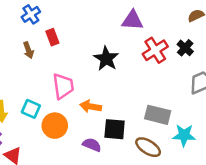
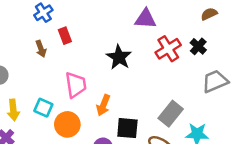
orange arrow: (91, 106) -> (103, 105), turned -78
gray rectangle: (158, 115) -> (171, 114), turned -65

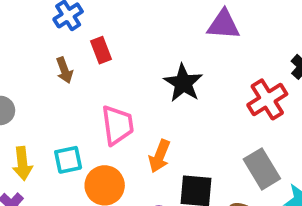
red cross: (168, 49) -> (267, 99), moved
cyan square: (43, 108) -> (68, 160), turned -36
gray rectangle: (171, 114) -> (262, 169), turned -70

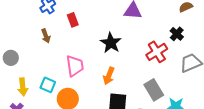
red rectangle: (101, 50) -> (73, 20), moved
orange arrow: (159, 156) -> (109, 76), moved
cyan square: (68, 160) -> (48, 85), turned 35

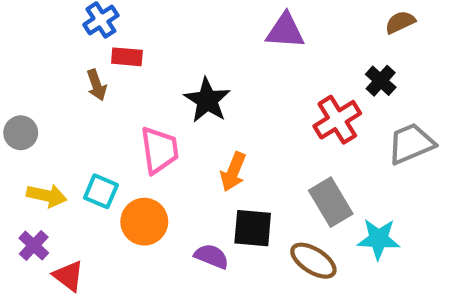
red rectangle: (73, 20) -> (127, 57), moved, turned -64
black star: (111, 43) -> (207, 100), moved
yellow arrow: (23, 87) -> (47, 196), turned -72

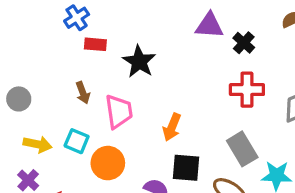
black cross: (381, 81) -> (244, 43), moved
brown arrow: (97, 85) -> (83, 93), moved
black star: (207, 100) -> (139, 61), moved
red cross: (337, 120) -> (247, 90), turned 32

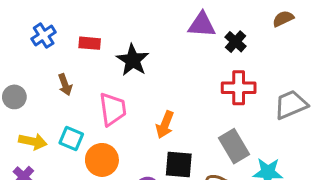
blue cross: (77, 18) -> (44, 36), moved
brown arrow: (83, 93) -> (65, 85), moved

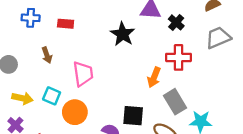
blue cross: (44, 36) -> (31, 18), turned 36
black star: (133, 60) -> (123, 34), moved
gray trapezoid: (291, 105) -> (218, 38), moved
orange arrow: (165, 125) -> (154, 77), moved

